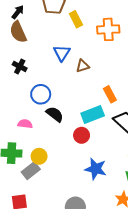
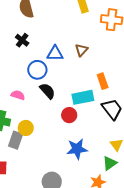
blue triangle: (62, 53) -> (55, 53), moved, turned 48
brown triangle: (83, 66) -> (81, 50), turned -40
blue star: (96, 169) -> (77, 149), turned -30
gray rectangle: (31, 171) -> (16, 140), turned -42

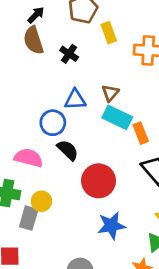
black cross: (22, 40) -> (69, 54), moved
pink semicircle: (18, 95) -> (29, 158), size x1.5
cyan rectangle: (83, 97) -> (117, 117), moved, turned 40
red circle: (69, 115) -> (99, 181), size x1.6

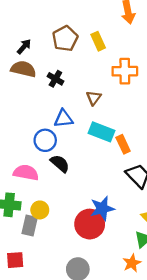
yellow rectangle: (109, 33) -> (98, 41), moved
brown semicircle: (33, 40) -> (23, 69), turned 125
brown triangle: (110, 93) -> (94, 98), moved
red circle: (99, 181) -> (90, 224), moved
blue star: (111, 226) -> (102, 208), moved

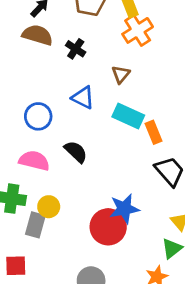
orange cross: (125, 71) -> (138, 30), moved, turned -35
blue triangle: (64, 119) -> (83, 98), turned 30
blue circle: (45, 140) -> (38, 116), moved

